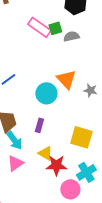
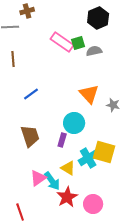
cyan circle: (46, 93) -> (74, 123), moved
cyan arrow: (14, 140) -> (52, 181), moved
red star: (56, 165) -> (67, 197), moved, turned -30
cyan cross: (86, 172) -> (88, 158), moved

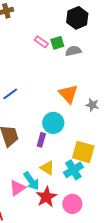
pink rectangle: (62, 42) -> (41, 42), size x0.6
cyan cross: (88, 158) -> (73, 170), moved
pink triangle: (38, 178) -> (17, 188), moved

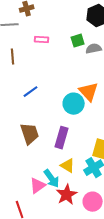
pink rectangle: (41, 42) -> (42, 40), moved, turned -32
cyan circle: (53, 123) -> (74, 104), moved
purple rectangle: (41, 140) -> (62, 138), size x1.5

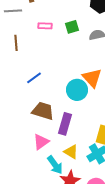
green square: (78, 41) -> (72, 27), moved
brown trapezoid: (30, 134) -> (43, 111), moved, turned -55
pink triangle: (38, 186) -> (41, 142), moved

